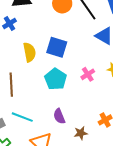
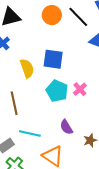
pink cross: (88, 74) -> (80, 89), moved

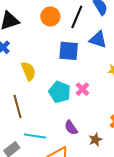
black line: (78, 17) -> (77, 17), turned 70
blue square: (53, 59) -> (69, 51), moved

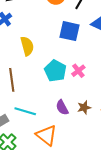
brown star: (95, 140) -> (84, 107), moved

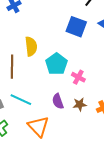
yellow semicircle: (27, 46) -> (31, 46), moved
pink cross: (78, 71) -> (78, 77), moved, turned -32

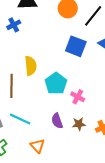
orange triangle: (38, 126) -> (37, 146), size x0.7

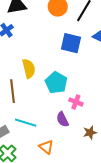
pink cross: (78, 97) -> (76, 102), moved
brown star: (79, 124) -> (90, 133), moved

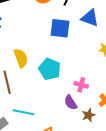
pink cross: (76, 102) -> (81, 85), moved
purple semicircle: (62, 119) -> (71, 103), moved

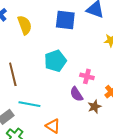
yellow semicircle: (21, 58) -> (25, 25), moved
cyan pentagon: (50, 69) -> (55, 61), turned 30

